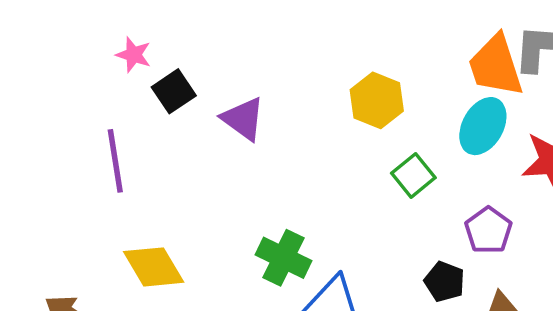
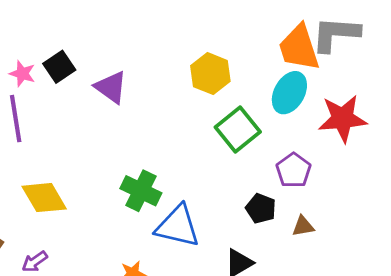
pink star: (134, 55) -> (22, 74), moved
green square: (413, 175) -> (238, 129), size x1.4

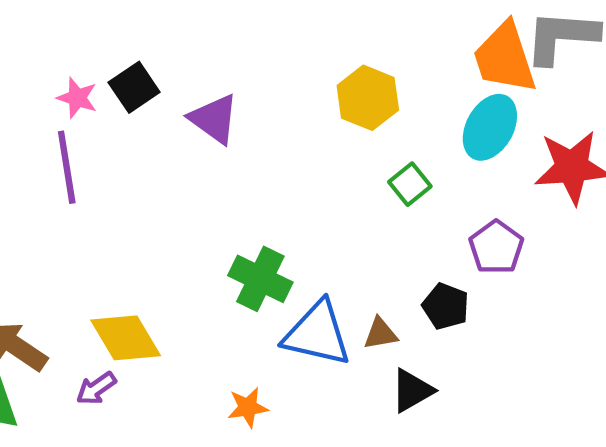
green square: (238, 129) -> (410, 184), size x0.6
yellow diamond: (44, 198) -> (126, 338), moved
brown triangle: (303, 226) -> (380, 334), moved

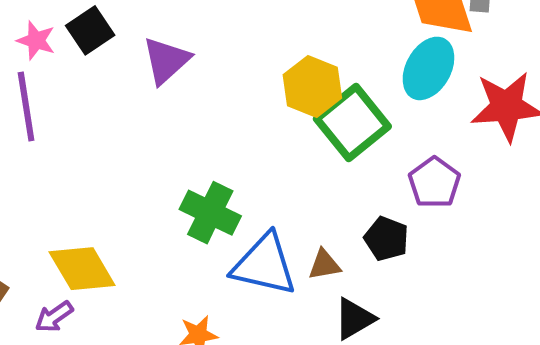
yellow hexagon: (368, 98) -> (312, 86), moved
purple triangle: (214, 119) -> (166, 60), turned 42
green square: (410, 184) -> (352, 123), size x1.8

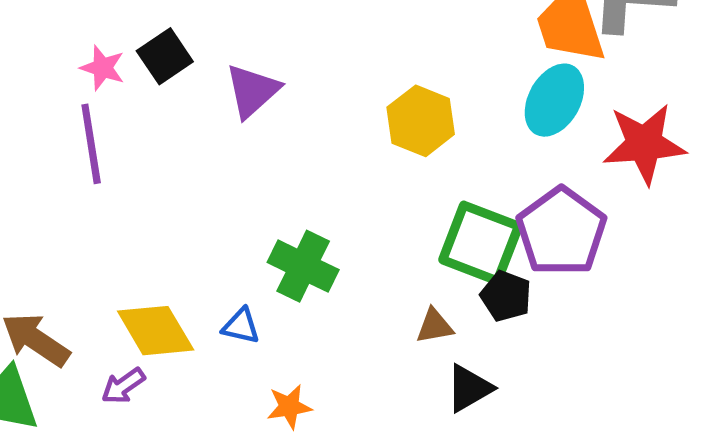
green square: (352, 123) -> (481, 243), moved, turned -30
purple pentagon: (434, 183) -> (561, 231), size x1.5
blue triangle: (264, 265) -> (241, 326), moved, size x0.5

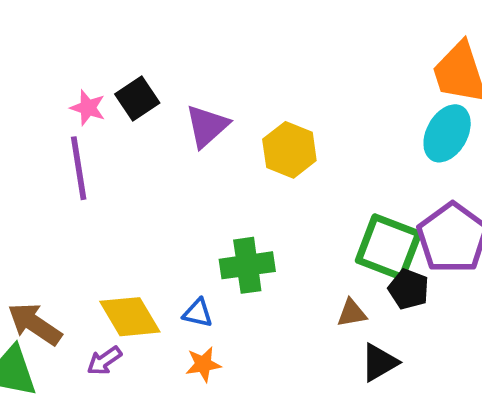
yellow hexagon: (421, 121) -> (289, 150), moved
green cross: (303, 266) -> (247, 265), turned -34
orange star: (289, 407) -> (203, 364), moved

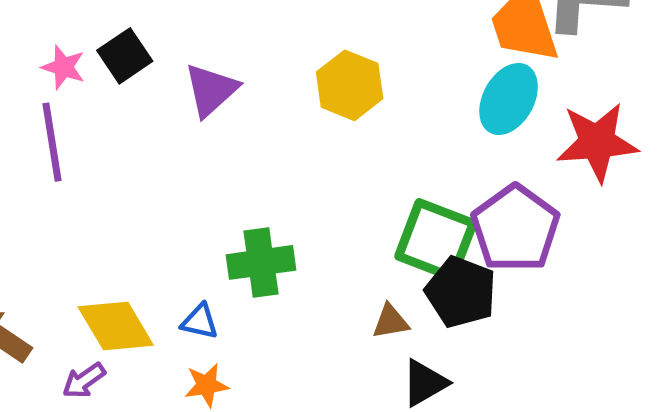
yellow hexagon: (289, 150) -> (350, 85), moved
black pentagon: (409, 289) -> (461, 292), size x1.4

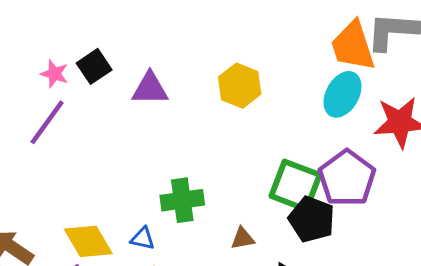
purple triangle: (211, 90) -> (150, 88), turned 42
purple line: (52, 142) -> (47, 122), turned 45
brown triangle: (390, 322) -> (243, 238), moved

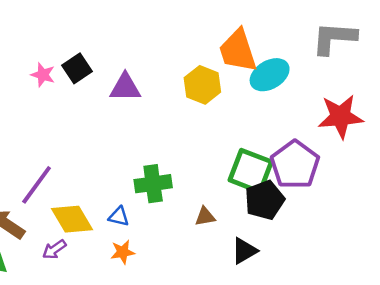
orange trapezoid: (353, 46) -> (238, 51), moved
cyan ellipse: (343, 94) -> (270, 75), moved, turned 30
purple line: (47, 122) -> (37, 185), moved
black pentagon: (312, 219) -> (265, 200), turned 30

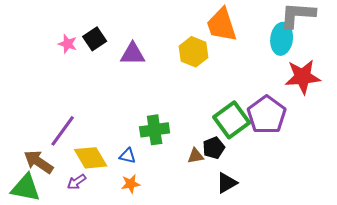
cyan ellipse: (270, 75) -> (282, 39), moved, turned -52
green square: (251, 171) -> (232, 120), turned 33
black pentagon: (265, 200) -> (214, 148), moved, size x0.7

